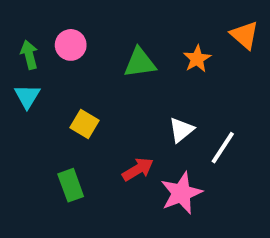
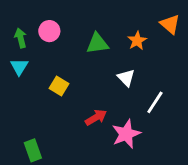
white triangle: (181, 130) -> (126, 78), moved, turned -36
green rectangle: (71, 185) -> (33, 150), moved

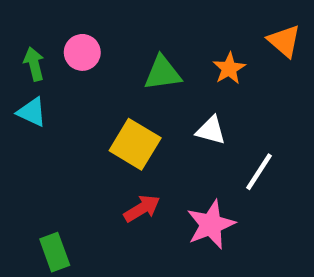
cyan triangle: (19, 67) -> (32, 112), turned -36
white triangle: (126, 78) -> (211, 130), turned -30
yellow square: (59, 86) -> (135, 144), moved, size x1.5
red arrow: (96, 117) -> (142, 209), moved

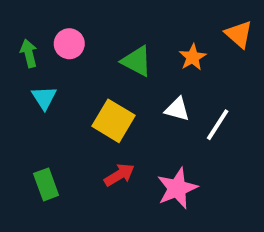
green triangle: (163, 73) -> (137, 61), turned 36
cyan triangle: (32, 112) -> (44, 98), moved, turned 32
white line: (259, 172) -> (218, 125), moved
green rectangle: (55, 252) -> (46, 184), moved

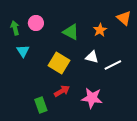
white line: (218, 125) -> (113, 65), turned 30
green rectangle: (46, 184) -> (41, 105), moved
pink star: (177, 188) -> (92, 98), turned 30

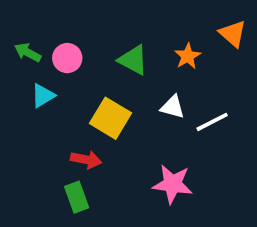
pink circle: (36, 23) -> (67, 58), moved
green arrow: (15, 28) -> (28, 52), turned -48
cyan triangle: (23, 51) -> (43, 96), turned 32
red arrow: (62, 91) -> (86, 160), moved, turned 42

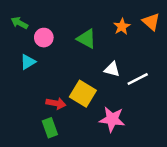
green arrow: (28, 52) -> (19, 23), moved
orange star: (188, 56) -> (122, 27), moved
yellow square: (111, 118) -> (83, 94), moved

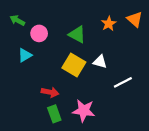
white line: (138, 79) -> (123, 82), moved
yellow square: (83, 94) -> (74, 65), moved
pink star: (112, 119) -> (84, 111), moved
green rectangle: (50, 128) -> (54, 114), moved

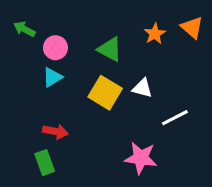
cyan triangle: (25, 55) -> (52, 77), moved
red arrow: (50, 92) -> (55, 132), moved
pink star: (84, 111) -> (141, 158), moved
green rectangle: (54, 114) -> (45, 163), moved

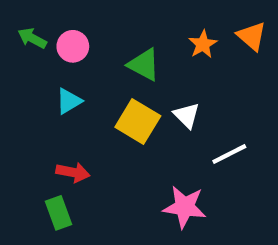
pink circle: (55, 48) -> (73, 46), moved
white triangle: (142, 88) -> (187, 115), turned 30

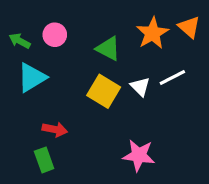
green arrow: (32, 38) -> (20, 41), moved
orange star: (203, 44) -> (152, 33), size x1.5
cyan triangle: (69, 101) -> (32, 77), moved, size x1.5
white line: (229, 154) -> (172, 77), moved

